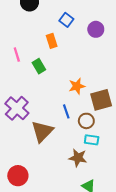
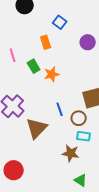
purple circle: (96, 29) -> (88, 42), moved
orange star: (77, 86) -> (52, 74), moved

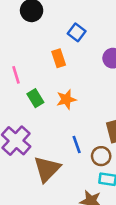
green rectangle: (34, 66) -> (35, 98), moved

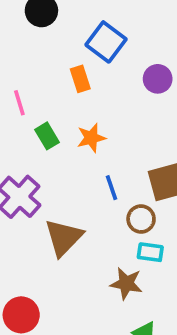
blue square: (77, 32) -> (106, 42), size x1.5
blue line: (77, 145) -> (112, 188), moved

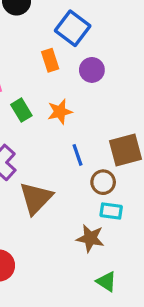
purple circle: (158, 79) -> (92, 70), moved

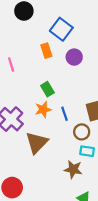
green rectangle: (21, 110) -> (47, 89), moved
orange star: (60, 112) -> (43, 109), moved

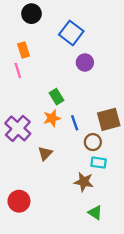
orange rectangle: (46, 51) -> (24, 50), moved
brown triangle: (37, 143) -> (45, 153), size x0.6

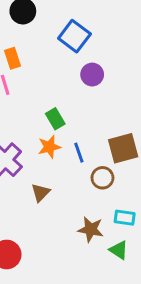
cyan rectangle: (99, 163) -> (125, 218), moved
green triangle: (95, 213) -> (119, 250), moved

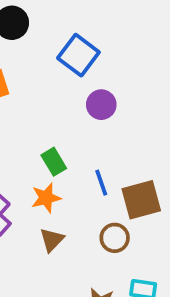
blue line: (79, 153) -> (101, 183), moved
brown triangle: (41, 193) -> (52, 240), moved

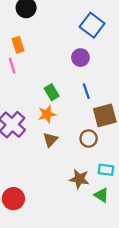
blue square: (78, 55) -> (92, 25), moved
blue line: (101, 183) -> (86, 91), moved

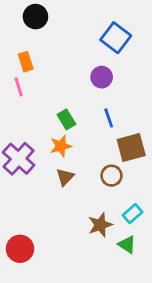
cyan rectangle: (106, 170) -> (133, 214), turned -49
brown star: (79, 179) -> (100, 225), turned -30

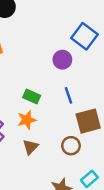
blue square: (116, 38) -> (84, 36), moved
green rectangle: (66, 119) -> (32, 97), turned -35

